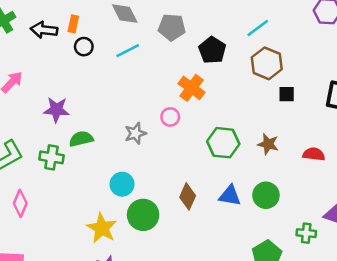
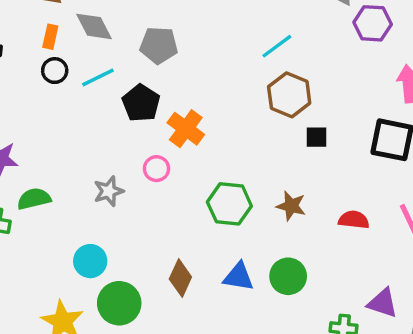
orange rectangle: (73, 24) -> (50, 37), moved
black circle: (84, 47) -> (55, 71), moved
black pentagon: (212, 50) -> (141, 103), moved

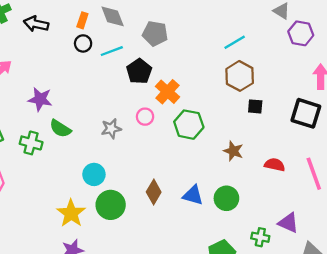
green semicircle: (34, 199) -> (60, 129), turned -140
green hexagon: (229, 204) -> (189, 125), moved

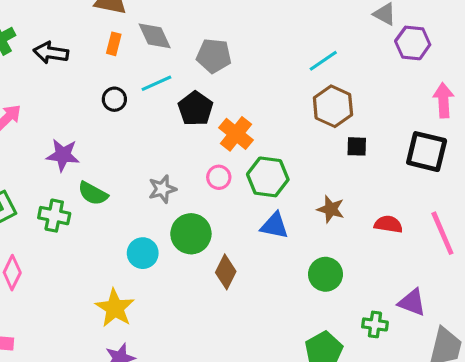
black circle: (83, 43) -> (114, 99), moved
pink circle: (145, 117) -> (219, 177), moved
blue triangle: (193, 195) -> (274, 226), moved
green circle: (111, 205) -> (191, 234), moved

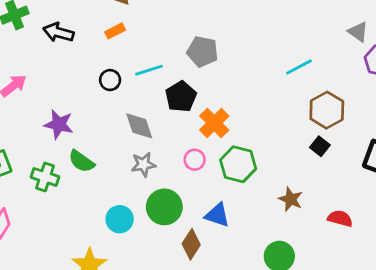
gray diamond: (155, 36) -> (139, 126), moved
orange rectangle: (114, 44) -> (115, 31), turned 42
brown hexagon: (333, 106) -> (327, 110), moved
black square: (357, 146) -> (320, 146), turned 30
blue triangle: (274, 226) -> (217, 215), moved

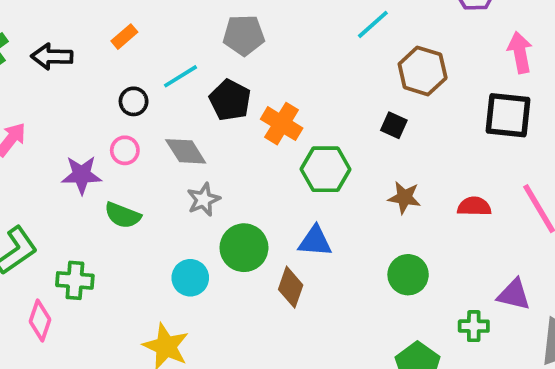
black square: (320, 146) -> (394, 125), moved
pink circle: (195, 160) -> (125, 150), moved
green cross: (45, 177) -> (75, 280), moved

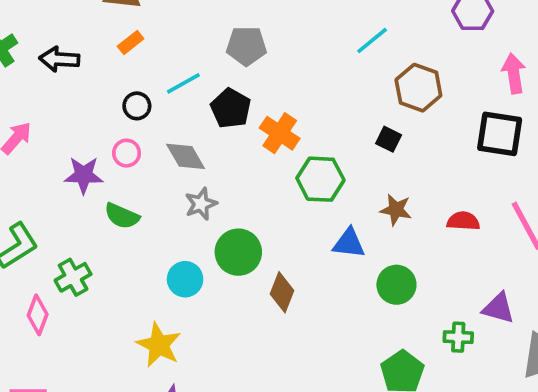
blue triangle: (315, 241) -> (349, 243), moved
green cross: (75, 280) -> (73, 277), turned -36

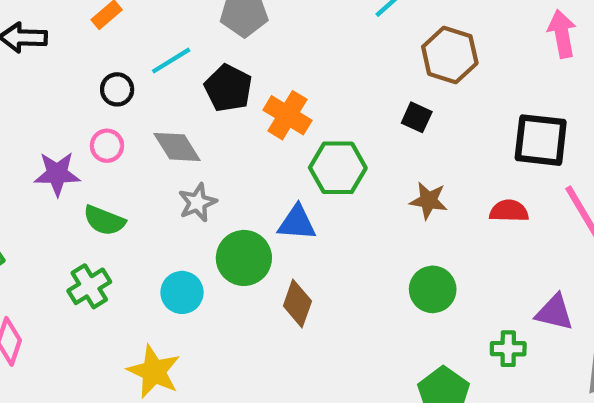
black square: (500, 134) -> (541, 140), moved
blue triangle: (349, 243) -> (297, 223), moved
green cross: (73, 277) -> (89, 286), moved

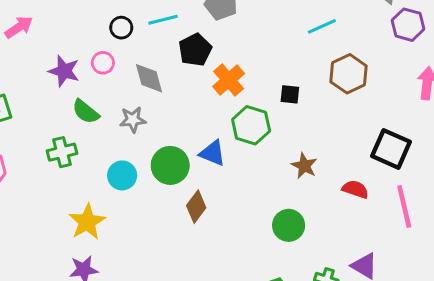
black square: (417, 117) -> (290, 94), moved, turned -36
gray star: (197, 202) -> (133, 120), moved

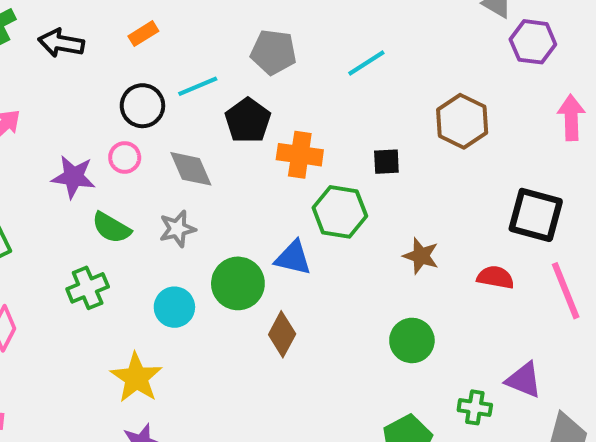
cyan line: (322, 26) -> (366, 63), moved
black circle: (121, 28) -> (142, 106), size x1.4
orange cross: (229, 80) -> (300, 155), turned -32

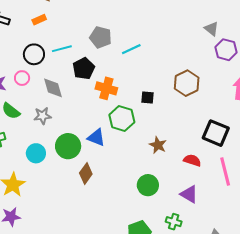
cyan line: (366, 63) -> (131, 49), moved
purple triangle: (524, 380) -> (189, 194), moved

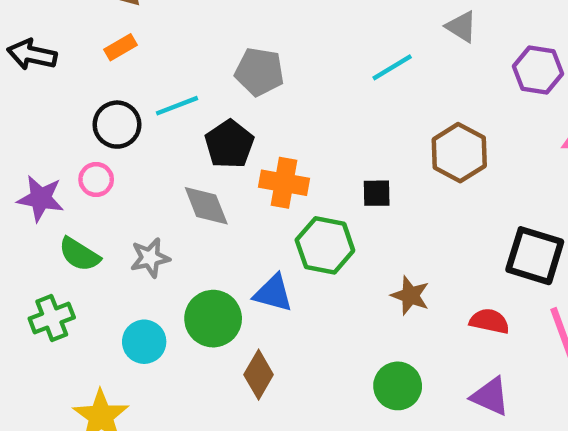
gray triangle: (211, 29) -> (461, 27), moved
cyan line: (131, 49) -> (392, 67), moved
gray diamond: (53, 88) -> (206, 206), moved

